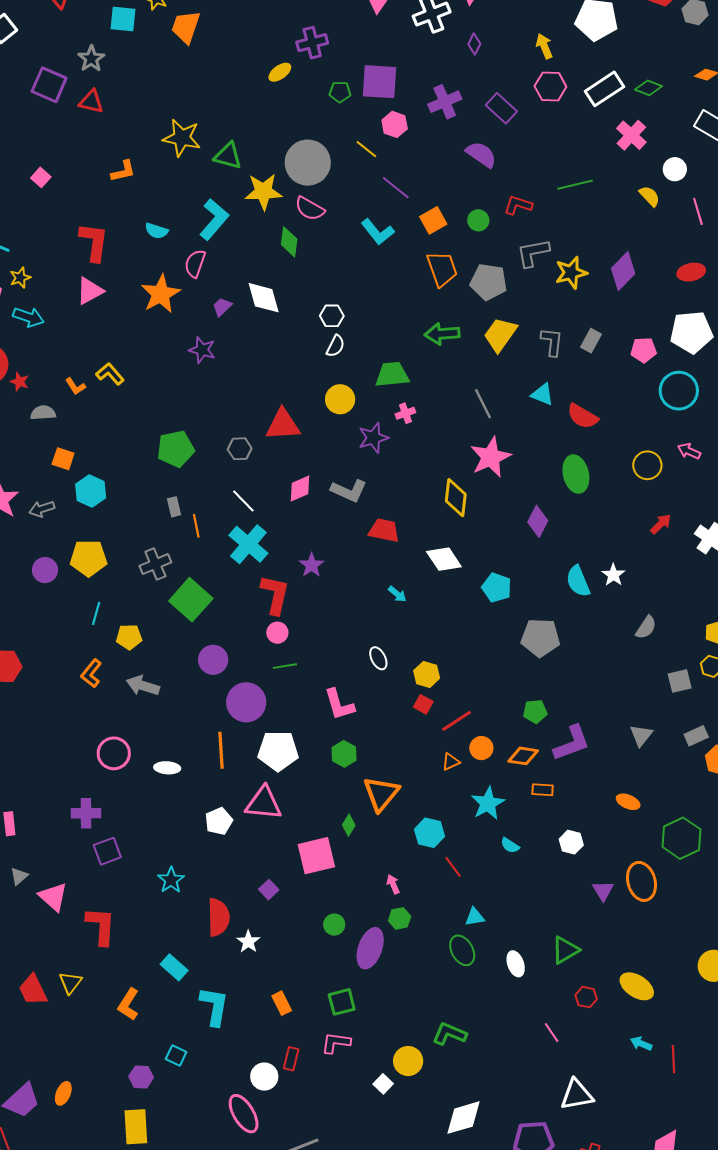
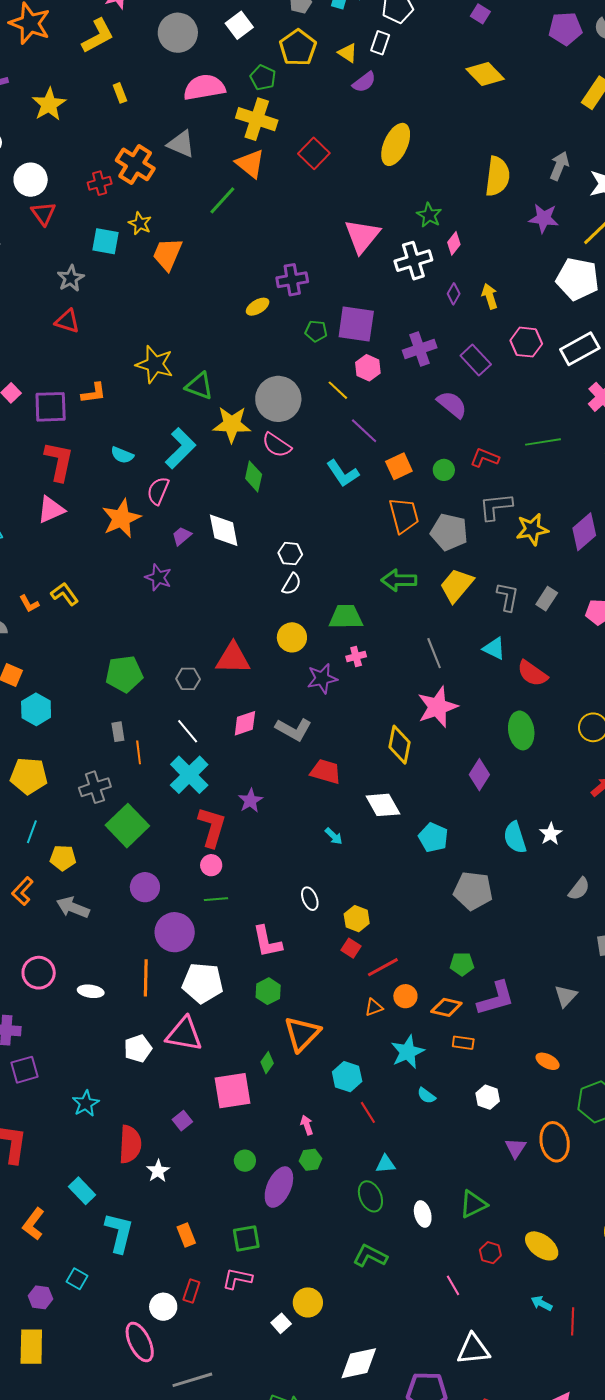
yellow arrow: (544, 46) -> (490, 296), moved
purple square: (49, 85) -> (51, 407), moved, turned -30
green L-shape: (449, 1034) -> (370, 1256), moved

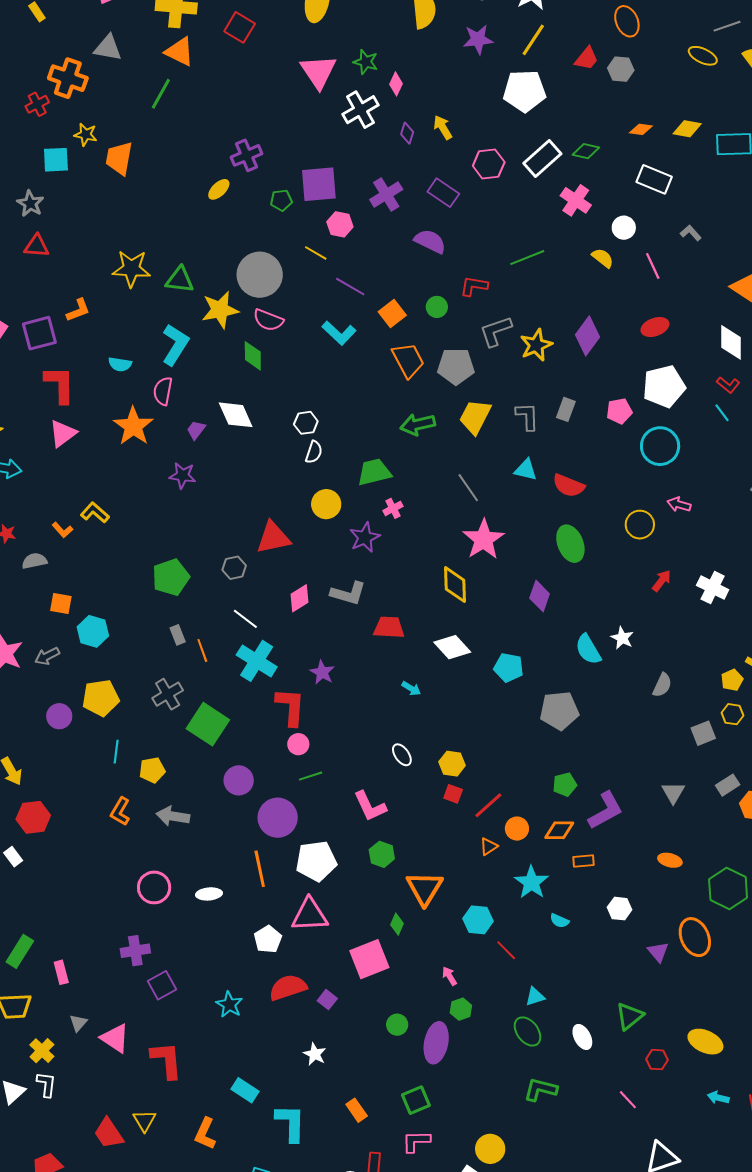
pink triangle: (362, 236) -> (318, 72), moved
red semicircle: (130, 1144) -> (288, 987), moved, turned -99

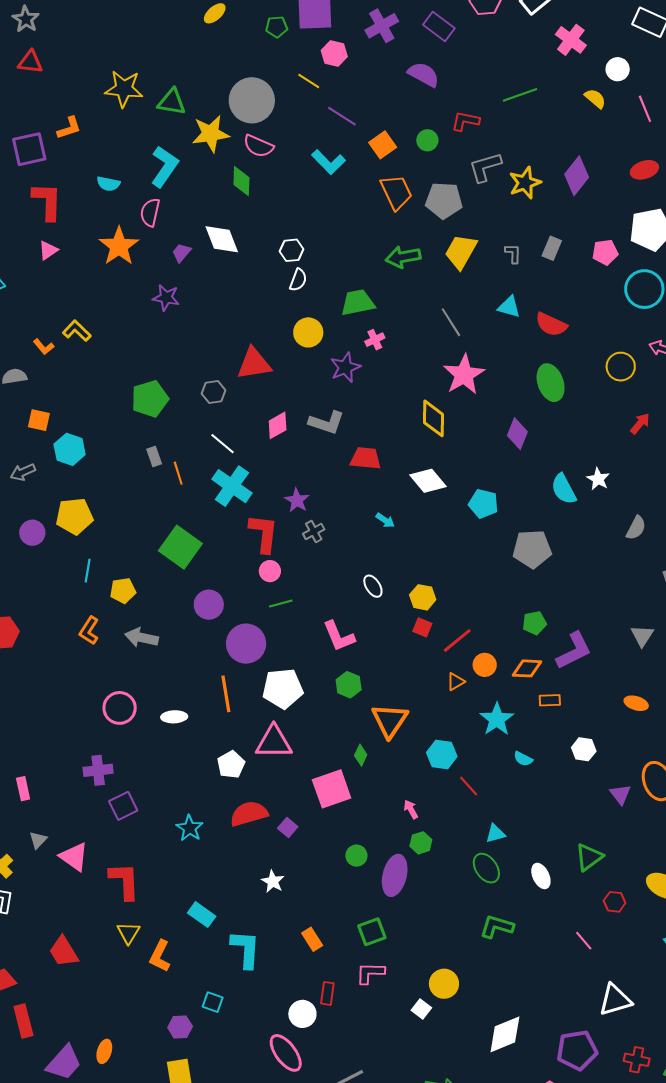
gray L-shape: (527, 416) -> (513, 254), size x0.7
pink triangle: (63, 433) -> (48, 250), size x0.7
gray cross: (168, 694) -> (314, 531), moved, size x0.7
yellow triangle: (145, 1121) -> (129, 933), moved

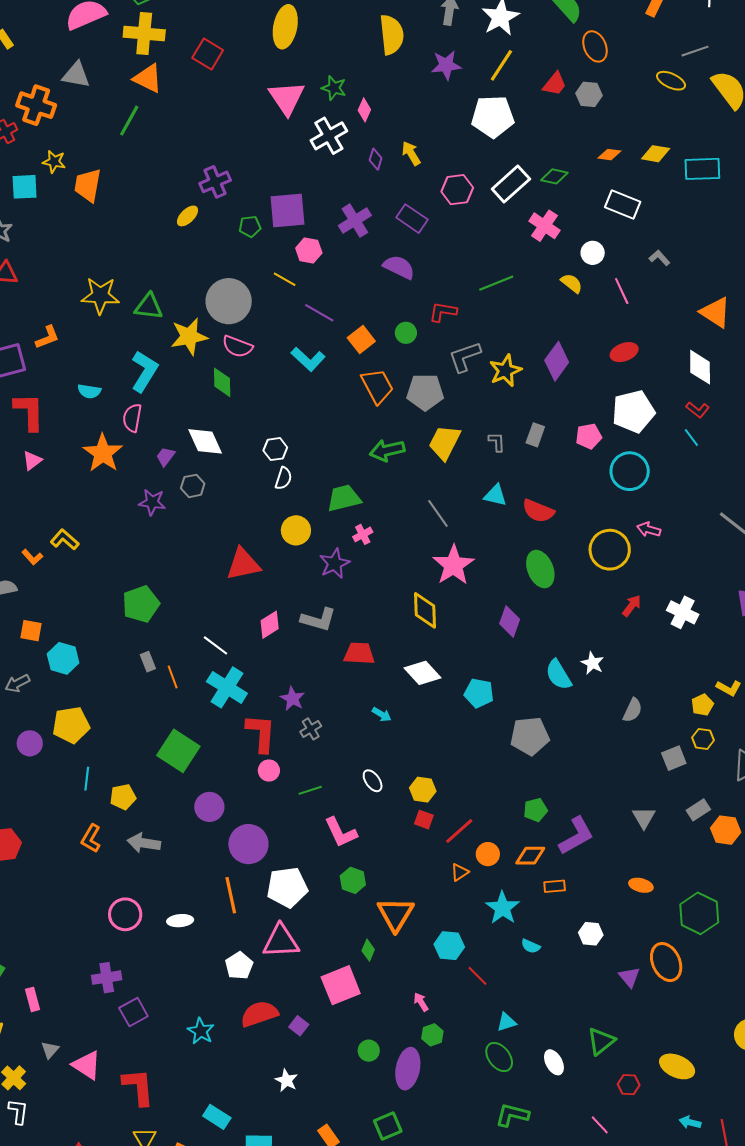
yellow circle: (621, 367) -> (610, 550), size x1.4
gray hexagon: (214, 392) -> (193, 486), moved
green line: (281, 603) -> (310, 790), moved

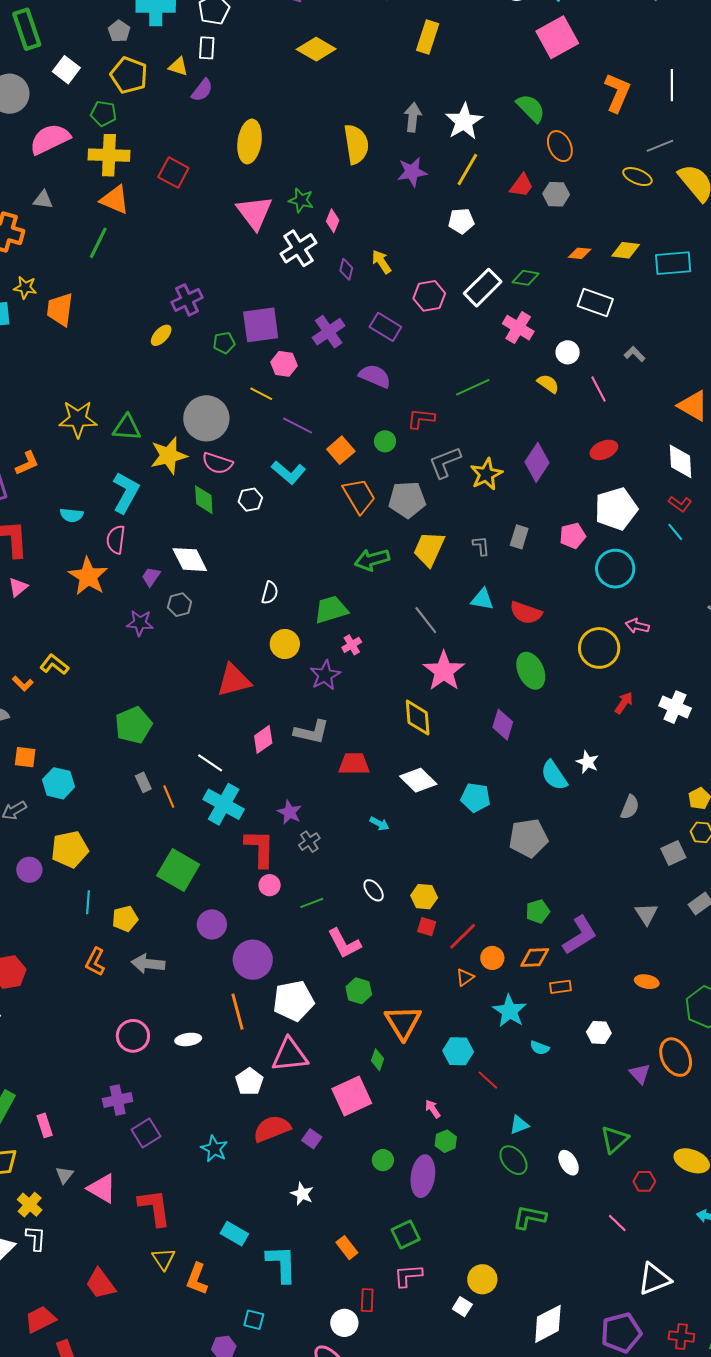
gray triangle: (76, 75) -> (43, 200), size x0.7
white pentagon: (493, 117) -> (461, 221), size x0.6
white hexagon: (275, 449) -> (250, 500), moved

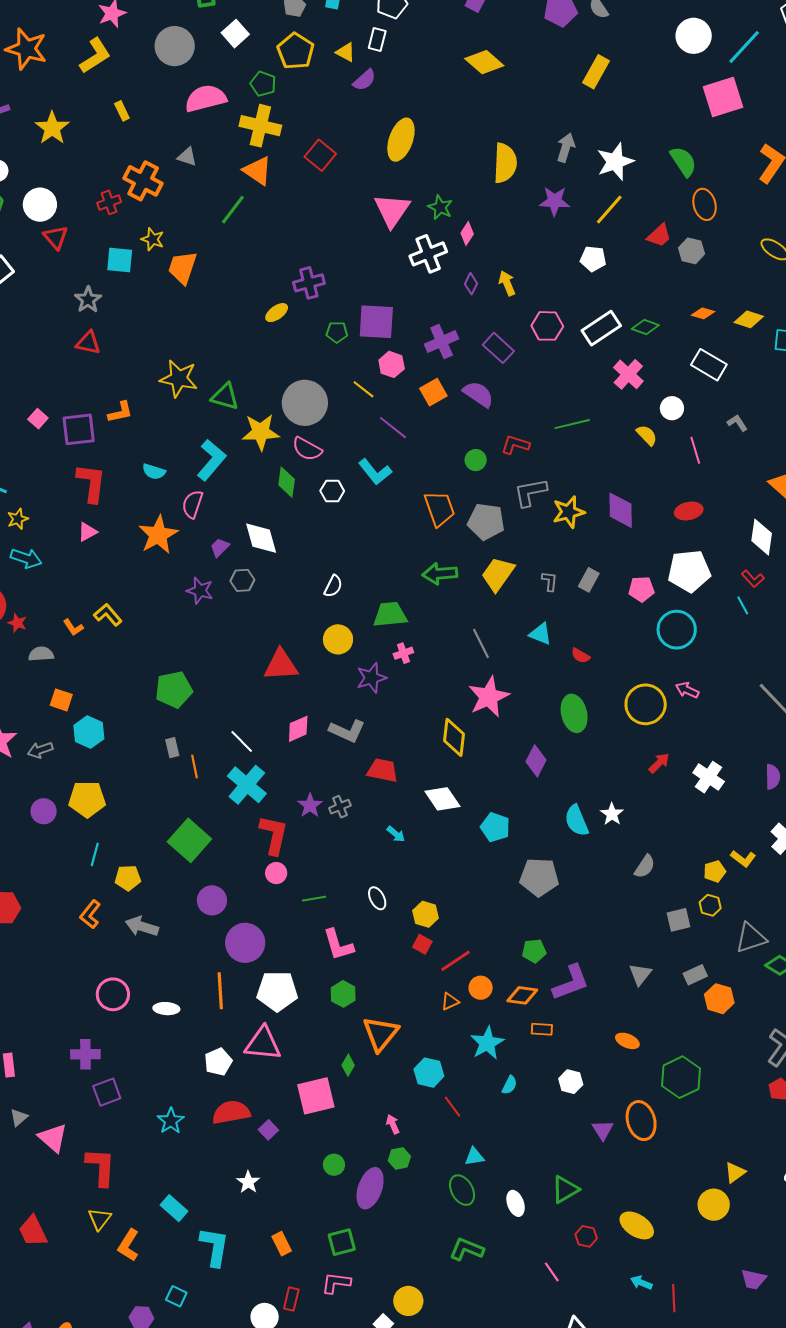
orange square: (341, 450) -> (433, 392), moved
purple diamond: (537, 462) -> (621, 510), turned -45
red semicircle: (526, 613) -> (581, 656), size x0.6
gray cross: (309, 842) -> (340, 807), moved
cyan semicircle: (540, 1048) -> (509, 1085), turned -96

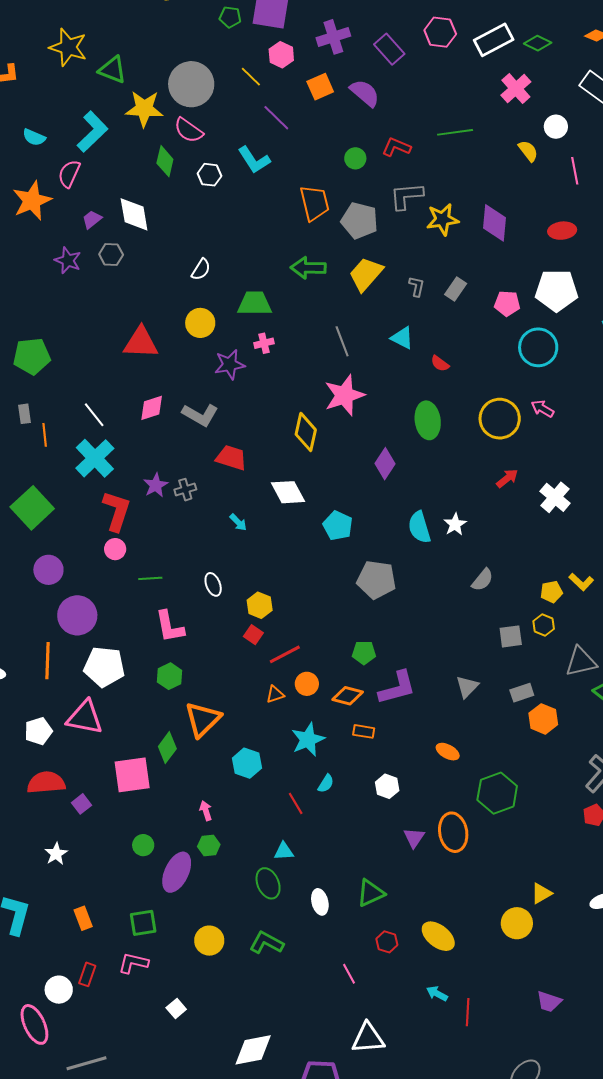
green diamond: (348, 1065) -> (167, 748), size x1.4
red line: (453, 1107) -> (296, 803), moved
yellow circle: (408, 1301) -> (209, 941), moved

